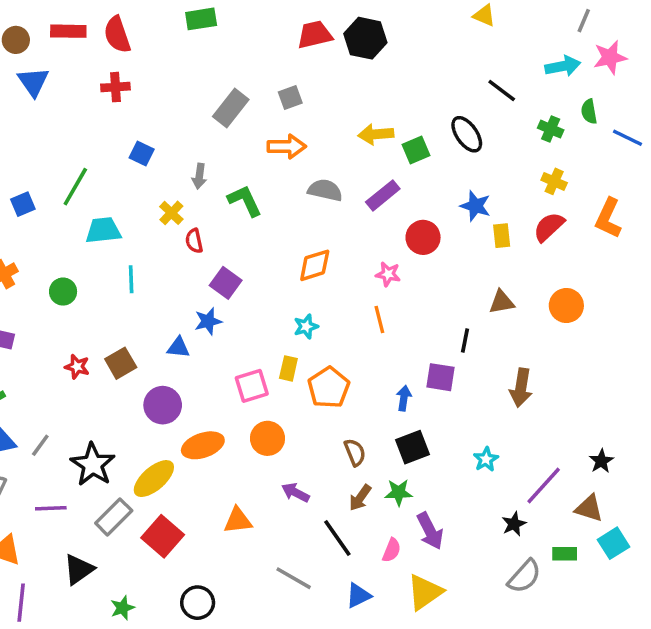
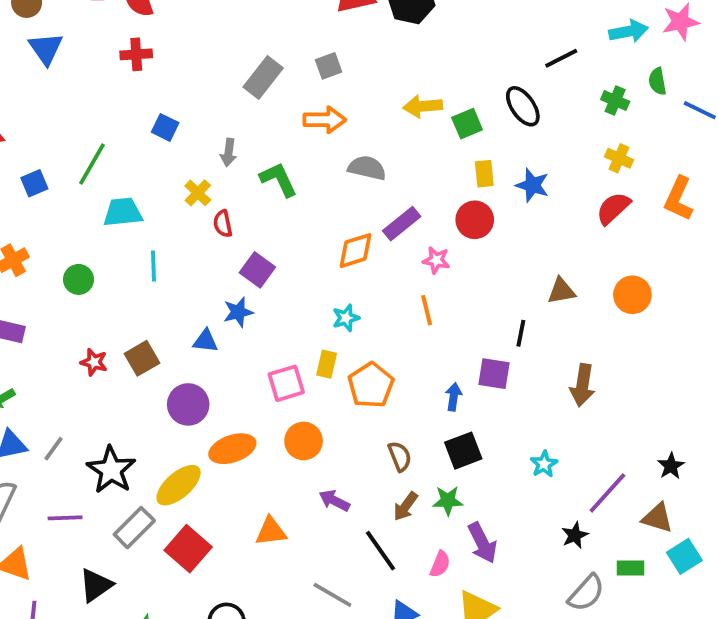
black line: (502, 91) -> (561, 58), turned -64
purple rectangle: (383, 195) -> (402, 224), moved
yellow rectangle: (502, 236) -> (484, 174), moved

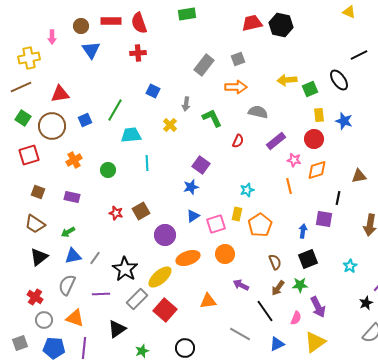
red semicircle: (223, 224) -> (238, 141), moved, turned -144
orange diamond: (355, 251) -> (317, 170), moved
blue triangle: (205, 341) -> (193, 216), moved, turned -40

